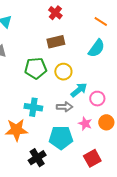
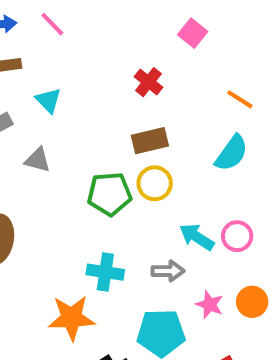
yellow circle: (63, 72) -> (155, 183), moved
cyan arrow: (79, 90) -> (197, 237), turned -108
pink circle: (97, 99) -> (237, 236), moved

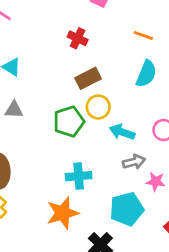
cyan arrow: (197, 237) -> (122, 132), moved
gray arrow: (168, 271) -> (134, 162), moved

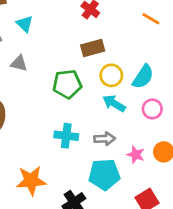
cyan semicircle: (146, 74) -> (143, 77), moved
yellow circle: (98, 107) -> (111, 75), moved
gray arrow: (134, 162) -> (105, 139), moved
orange star: (63, 213) -> (31, 181), moved

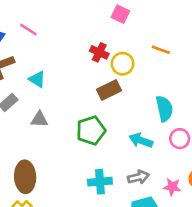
yellow circle: (111, 75) -> (123, 64), moved
cyan semicircle: (143, 77) -> (164, 109), turned -35

